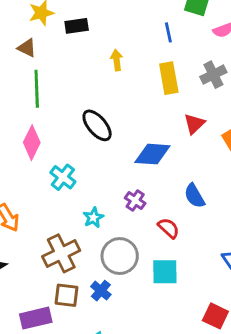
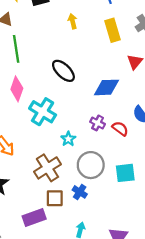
cyan cross: (63, 177) -> (43, 112), size x1.4
red semicircle: (169, 228) -> (120, 129), moved

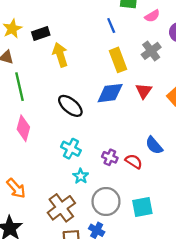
yellow arrow: (73, 21) -> (60, 55), moved, size x1.5
blue diamond: (107, 87) -> (110, 93), moved
cyan cross: (43, 112) -> (71, 149), moved, size x0.7

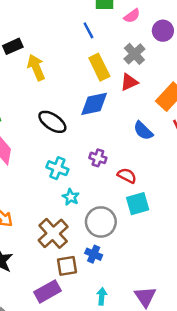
red triangle: (144, 91) -> (129, 82), moved, turned 36
blue semicircle: (154, 145) -> (143, 131), moved
purple cross: (110, 157) -> (98, 158), moved
cyan square: (142, 207) -> (138, 204), moved

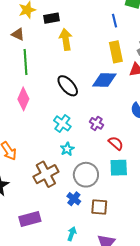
brown square: (67, 266) -> (99, 207), moved

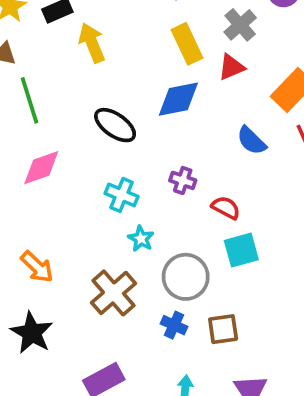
pink diamond: (23, 99) -> (41, 168), turned 60

